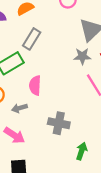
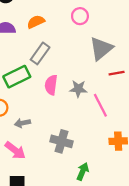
gray star: (82, 56) -> (78, 89), moved
pink semicircle: (35, 85) -> (51, 85), moved

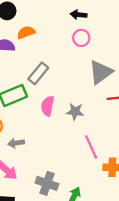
orange semicircle: (36, 22) -> (26, 32), moved
pink line: (100, 105) -> (91, 147), moved
gray cross: (61, 141) -> (47, 183), moved

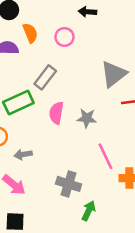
orange semicircle: (26, 32) -> (30, 33), turned 90
pink circle: (81, 38) -> (64, 37), moved
gray cross: (47, 183) -> (69, 184), moved

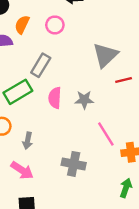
orange semicircle: (30, 33) -> (22, 25), turned -126
gray arrow: (23, 154) -> (28, 141), turned -63
green arrow: (89, 211) -> (126, 188), moved

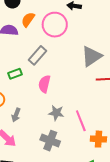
pink circle: (55, 25) -> (55, 25), size x1.6
green rectangle: (18, 92) -> (15, 74), size x0.6
gray star: (84, 100) -> (56, 113), moved

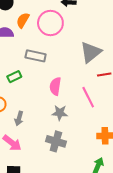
gray rectangle: (37, 55) -> (36, 56), turned 66
pink semicircle: (44, 84) -> (55, 86), moved
pink line: (81, 121) -> (88, 97), moved

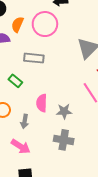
green rectangle: (14, 77) -> (15, 81), turned 72
pink semicircle: (55, 86) -> (42, 103), moved

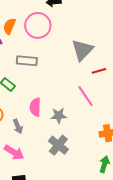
gray arrow: (25, 121) -> (18, 126), turned -32
gray cross: (64, 140) -> (58, 145), turned 30

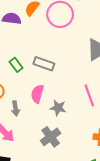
gray rectangle: (27, 61) -> (44, 64), moved

